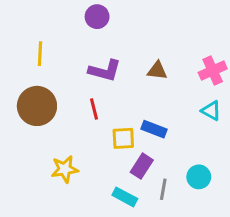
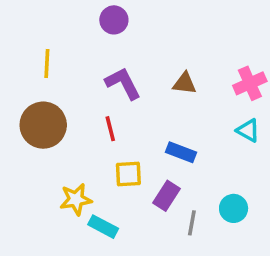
purple L-shape: (105, 71) -> (123, 83), turned -132
yellow square: (123, 138) -> (128, 174), moved
cyan rectangle: (125, 197) -> (103, 227), moved

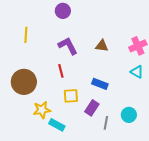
brown circle: (43, 125) -> (24, 82), moved

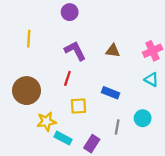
red line: (61, 71) -> (67, 78), turned 32
purple rectangle: (92, 108) -> (92, 144), moved
cyan circle: (129, 115) -> (143, 118), moved
gray line: (106, 123) -> (117, 127), moved

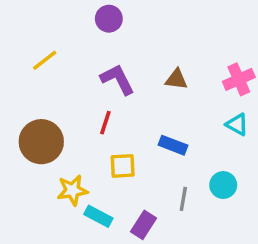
yellow line: (29, 39) -> (45, 60), turned 49

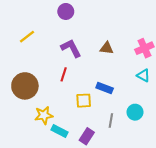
yellow square: (123, 166) -> (84, 101), moved

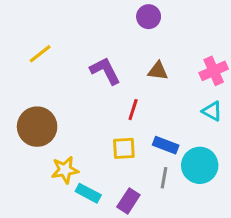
purple circle: (66, 11) -> (149, 17), moved
red line: (64, 74) -> (133, 110), moved
blue rectangle: (105, 88) -> (166, 145), moved
cyan circle: (135, 112) -> (200, 165), size x1.5

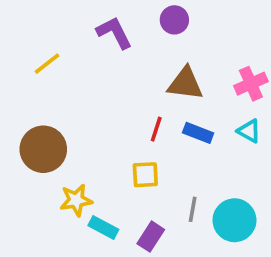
purple L-shape: (105, 71) -> (114, 33), moved
brown triangle: (158, 71) -> (185, 84), size x1.5
blue rectangle: (166, 145) -> (198, 133), moved
cyan circle: (200, 165) -> (235, 220), moved

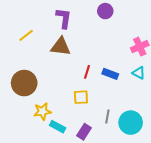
purple circle: (174, 20) -> (105, 11), moved
purple L-shape: (114, 33) -> (64, 18), turned 35
brown triangle: (185, 84) -> (61, 47), moved

